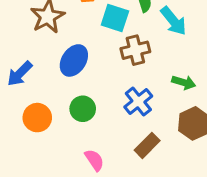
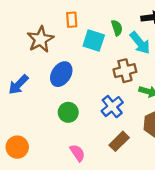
brown cross: (135, 50) -> (125, 71), moved
orange circle: (37, 118) -> (17, 147), moved

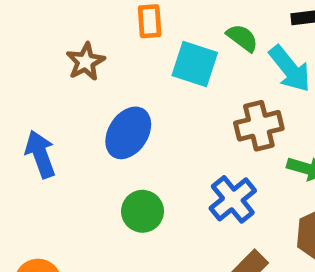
green semicircle: (117, 28) -> (242, 38), turned -35
brown star: (40, 39) -> (86, 62), size x0.7
blue arrow: (18, 85) -> (40, 154), turned 115

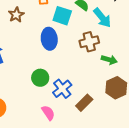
blue ellipse: (128, 133) -> (49, 39), moved, turned -40
blue cross: (233, 199) -> (62, 89), moved

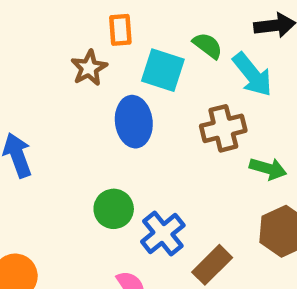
brown star: (16, 15) -> (89, 68), moved

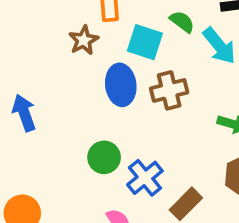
brown cross: (223, 128) -> (169, 90), moved

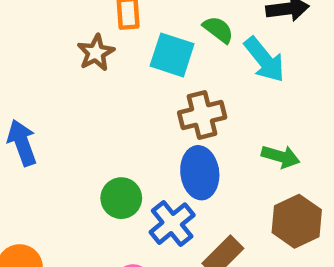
blue ellipse: (121, 85) -> (200, 173), moved

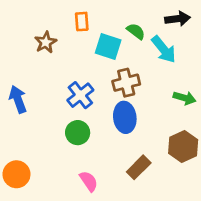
brown star: (96, 53) -> (46, 42), moved
green arrow: (281, 157) -> (185, 98), moved
blue cross: (172, 224) -> (80, 95), moved

